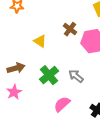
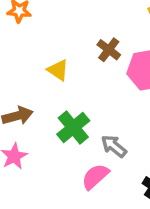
gray arrow: (76, 76) -> (114, 146), moved

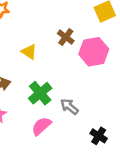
pink semicircle: (95, 177) -> (41, 126), moved

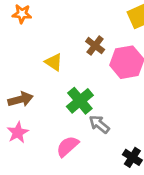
green cross: (40, 93) -> (80, 101), moved

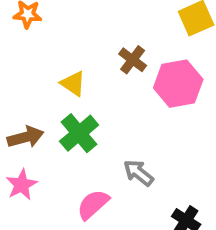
green cross: (80, 101) -> (79, 133), moved

